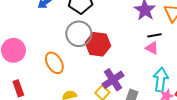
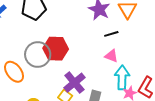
gray circle: (79, 34) -> (38, 55), moved
pink triangle: (152, 48) -> (111, 56), moved

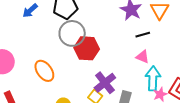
gray circle: (38, 55) -> (72, 33), moved

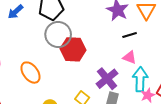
purple cross: (105, 83) -> (107, 79), moved

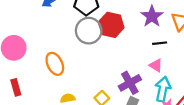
red hexagon: (73, 49) -> (111, 25), moved

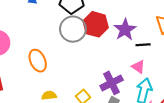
purple star: (152, 16) -> (125, 30), moved

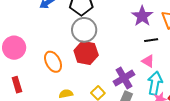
red hexagon: (96, 24) -> (86, 53), moved
purple star: (125, 30) -> (142, 16), moved

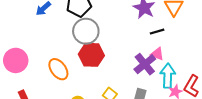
purple cross: (124, 78) -> (145, 64), moved

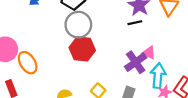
black line: (157, 32) -> (135, 23), moved
orange ellipse: (58, 69) -> (28, 63), moved

